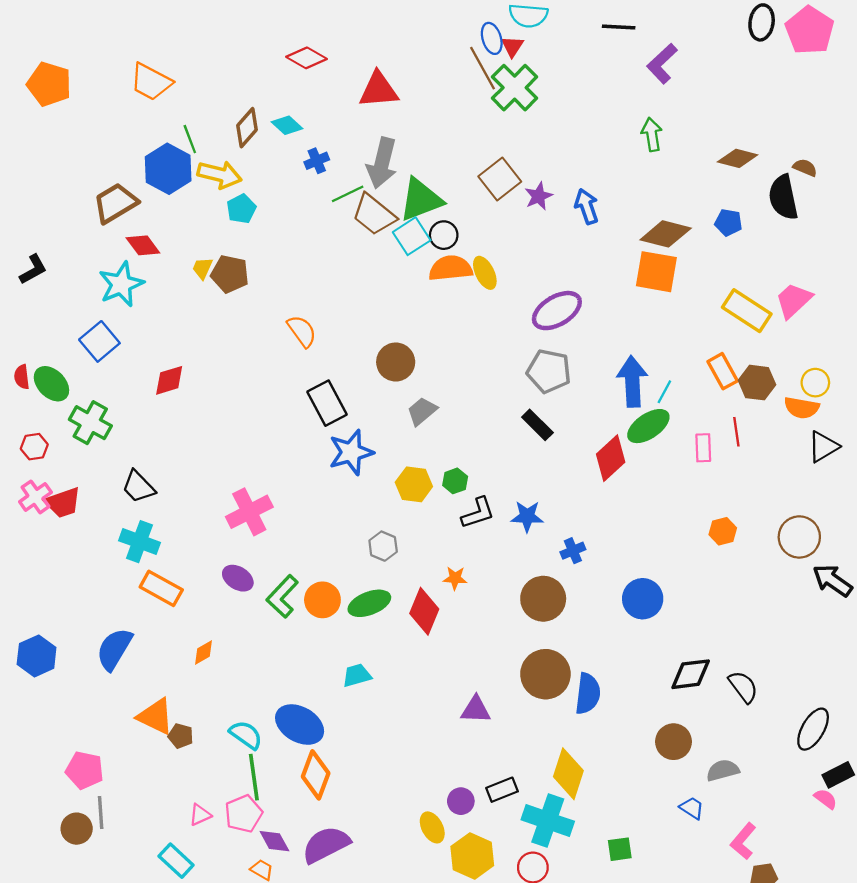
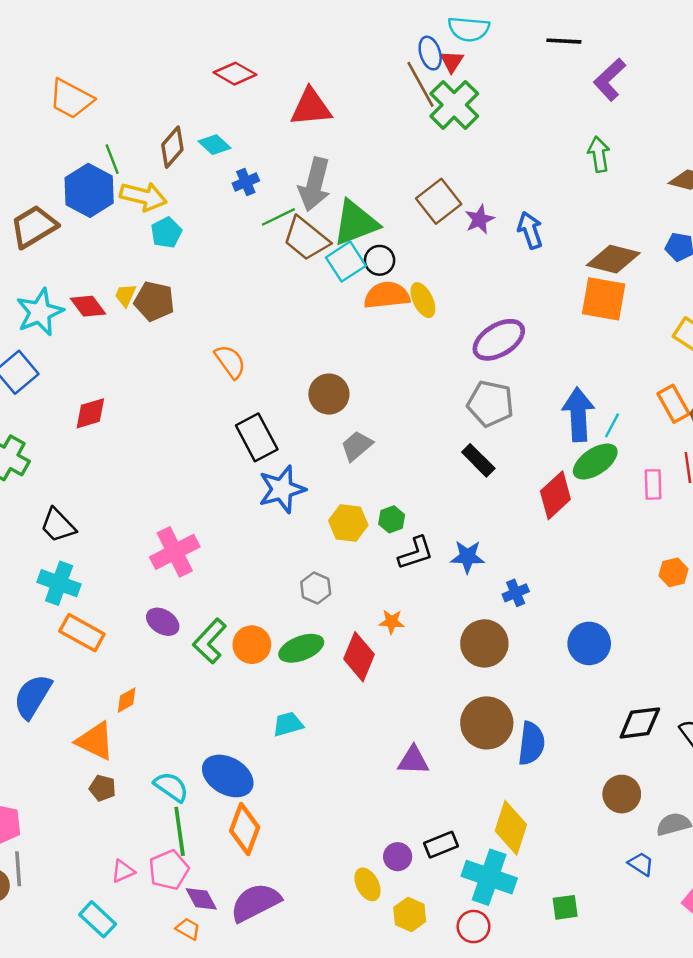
red diamond: (143, 245) -> (88, 306), moved
orange triangle: (156, 717) -> (95, 741), moved
yellow hexagon: (472, 856) -> (410, 915), size x0.7

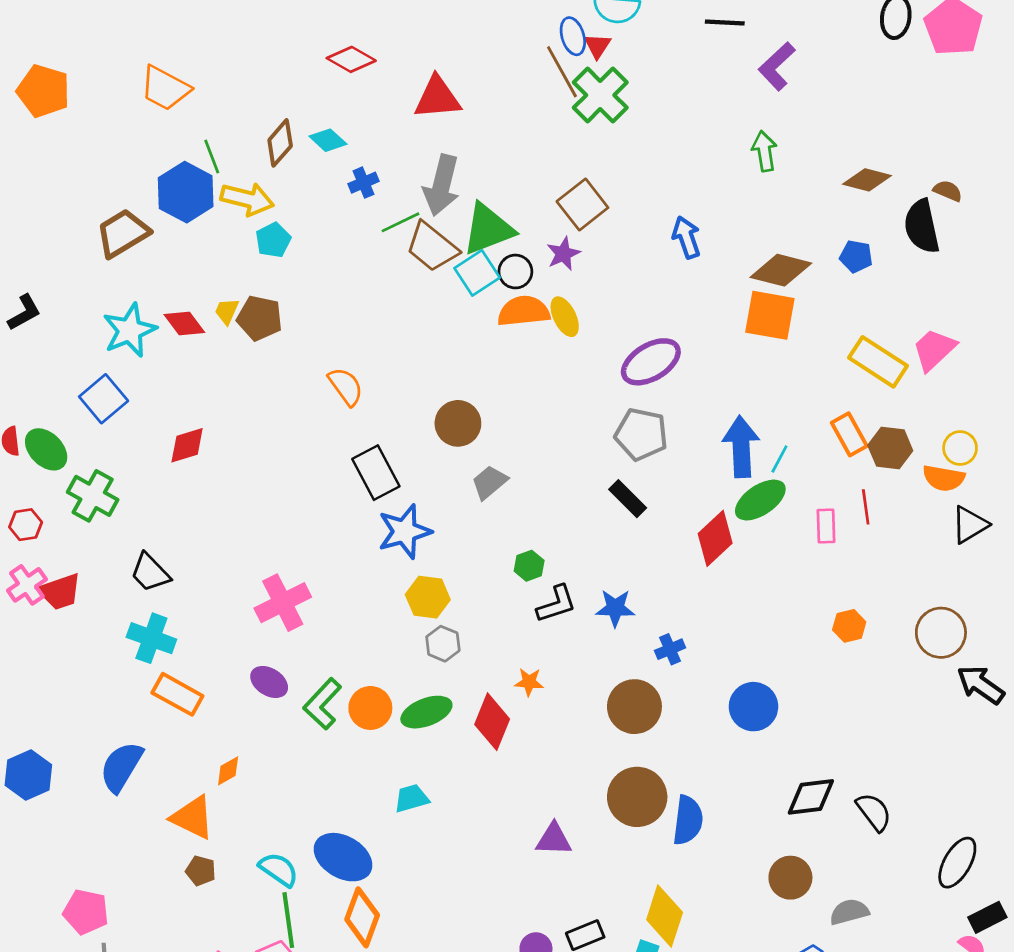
purple star: (480, 219) -> (563, 254), moved
yellow hexagon: (348, 523) -> (428, 597), moved

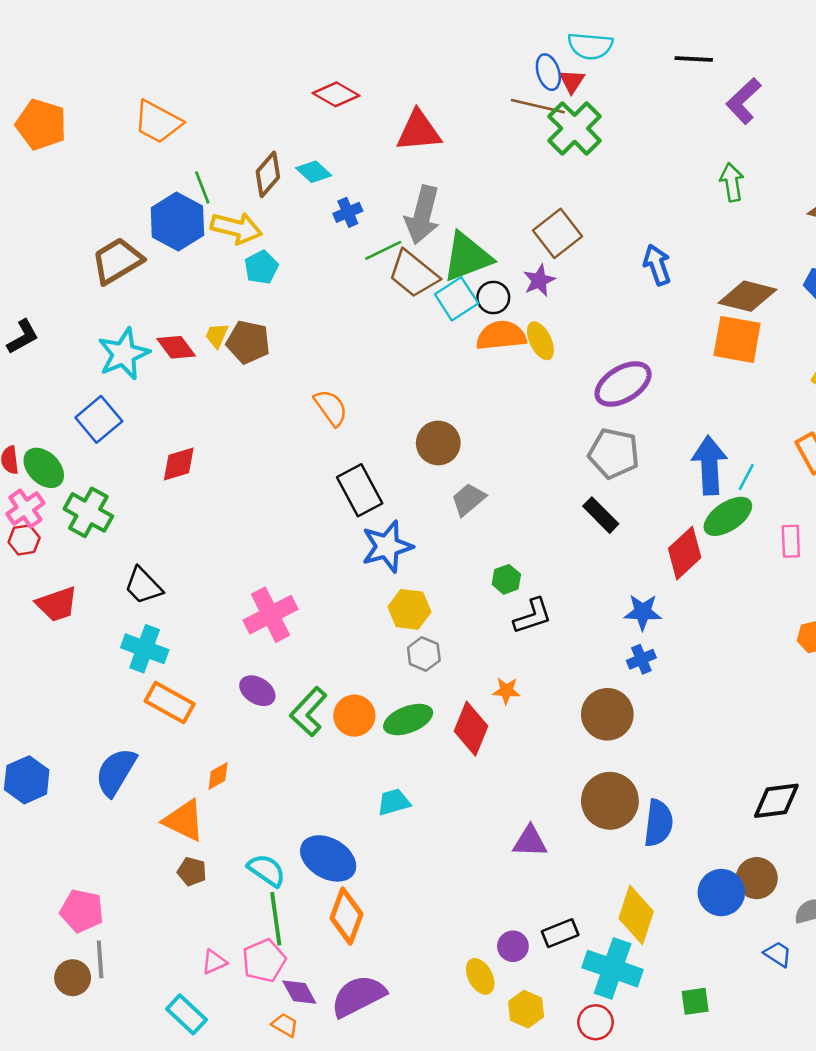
brown line: (562, 72) -> (538, 106), turned -48
pink cross: (27, 585) -> (25, 509), moved
blue star: (615, 608) -> (643, 612), moved
blue circle: (753, 707) -> (721, 893), moved

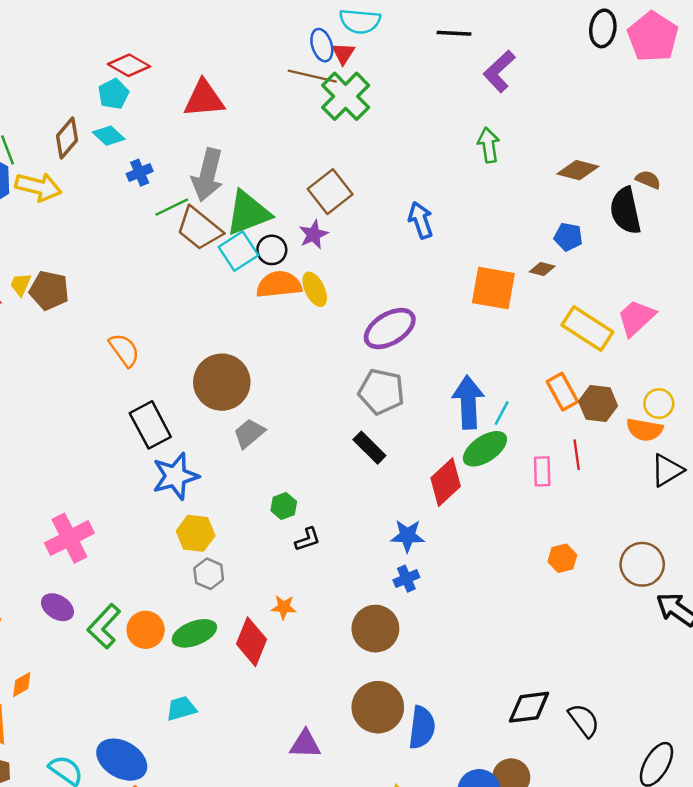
cyan pentagon: (261, 267) -> (113, 94), moved
brown diamond: (748, 296) -> (542, 269), moved, size x0.5
brown circle: (438, 443) -> (222, 382), size x1.4
black L-shape: (533, 616) -> (308, 539), size x0.7

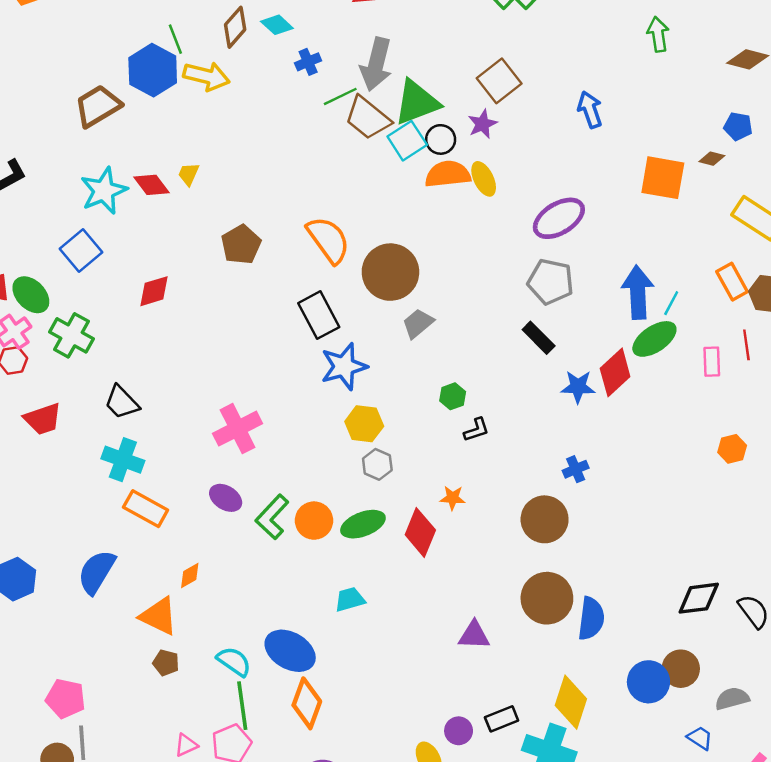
brown pentagon: (49, 290) -> (241, 245), moved, turned 30
orange semicircle: (124, 350) -> (328, 240), moved, size x1.4
blue star: (408, 536) -> (578, 387), moved

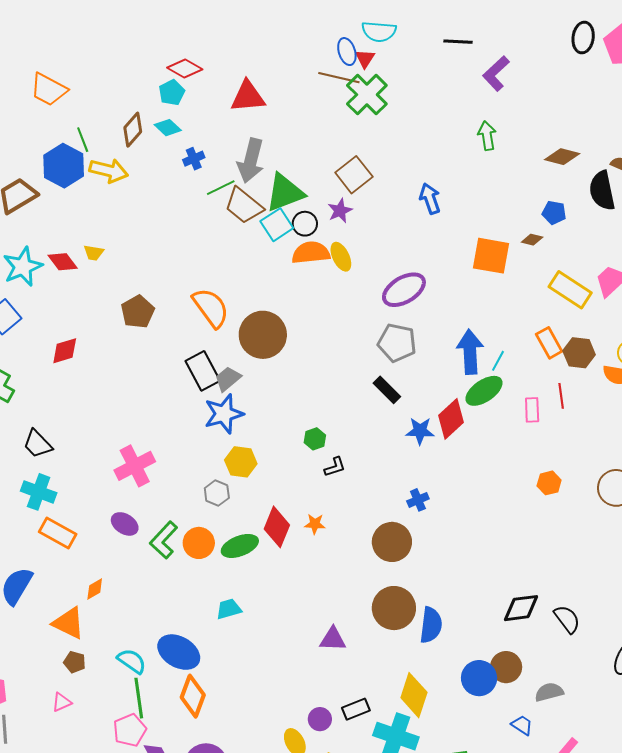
yellow trapezoid: (189, 174) -> (94, 253), turned -105
gray trapezoid: (418, 323) -> (228, 379), moved
gray hexagon: (377, 464) -> (217, 493), moved
red diamond: (420, 532) -> (277, 527), moved
pink triangle: (186, 745) -> (62, 702), moved

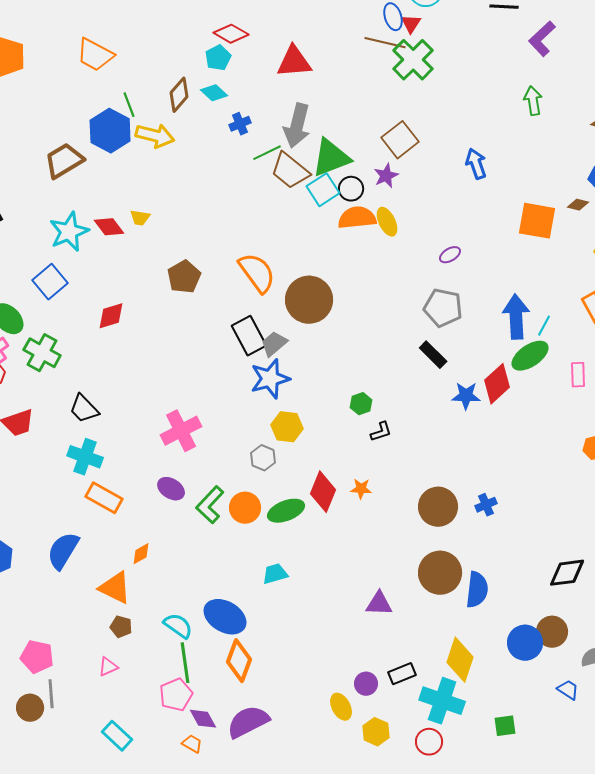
purple ellipse: (404, 290) -> (450, 255), size x0.5
blue cross: (418, 500) -> (486, 505), moved

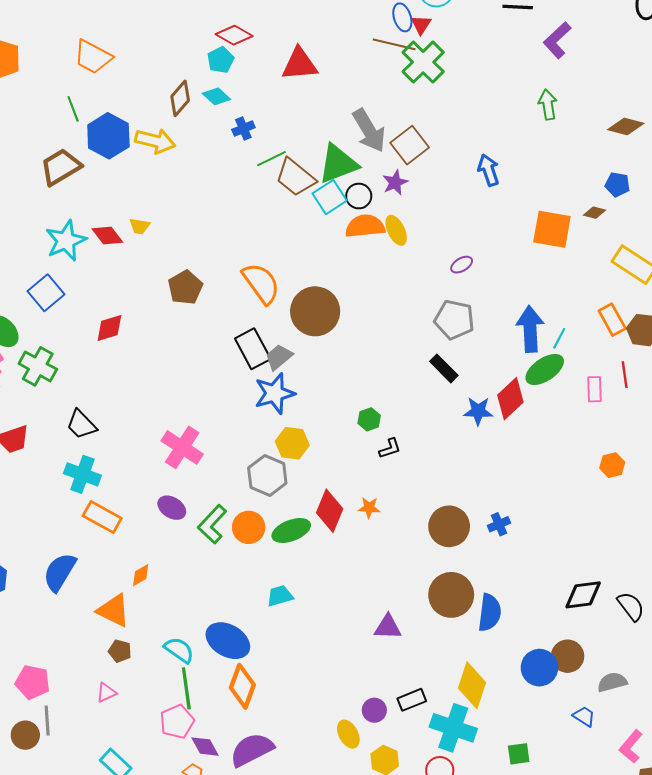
green line: (129, 105) -> (73, 109), moved
gray arrow: (297, 126) -> (369, 131), moved, turned -45
pink cross: (181, 431) -> (182, 447), turned -30
gray hexagon: (263, 458) -> (267, 475), size x1.5

